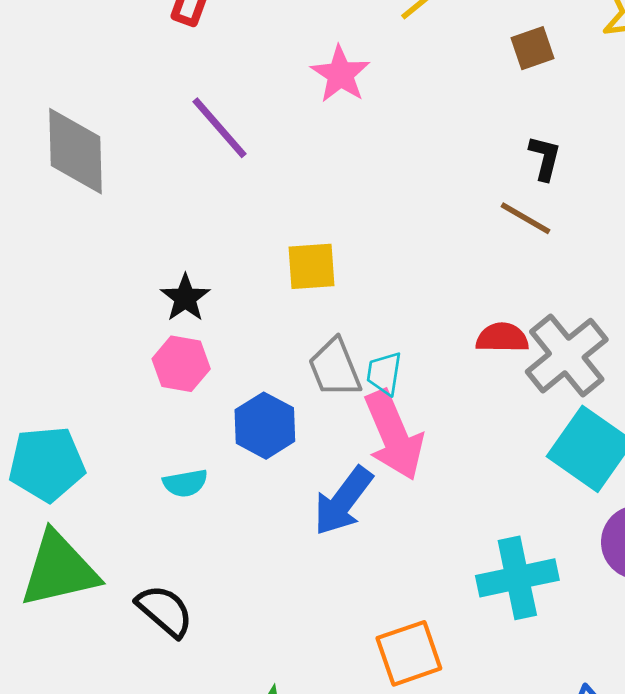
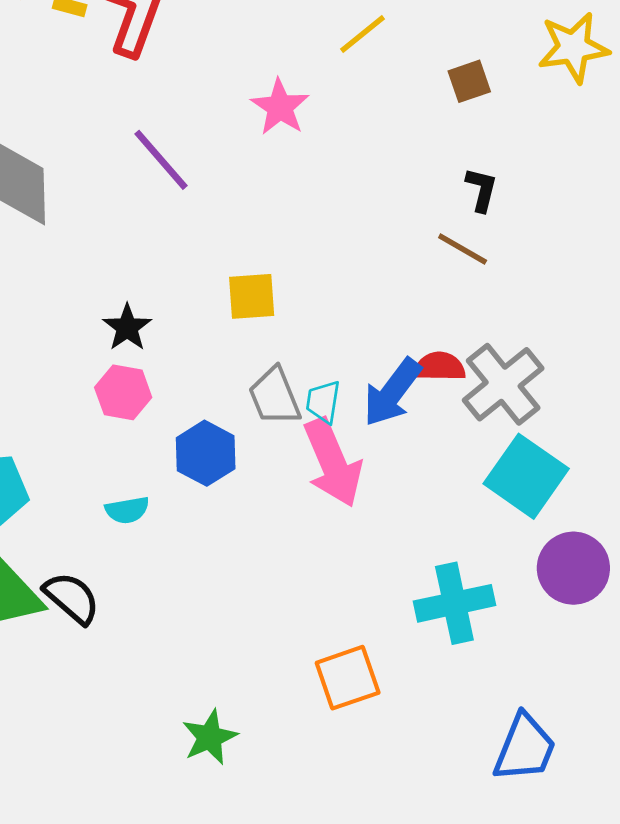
blue arrow: (343, 501) -> (392, 392), moved
black semicircle: (165, 611) -> (72, 598), moved

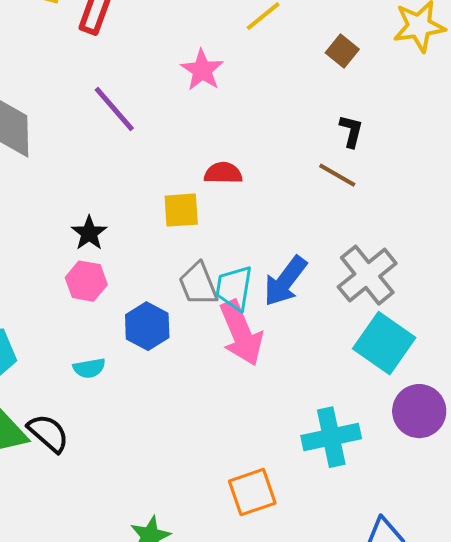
brown square: (469, 81) -> (342, 51), turned -32
red semicircle: (440, 367) -> (223, 173), moved
cyan trapezoid: (323, 402) -> (234, 288), size x1.4

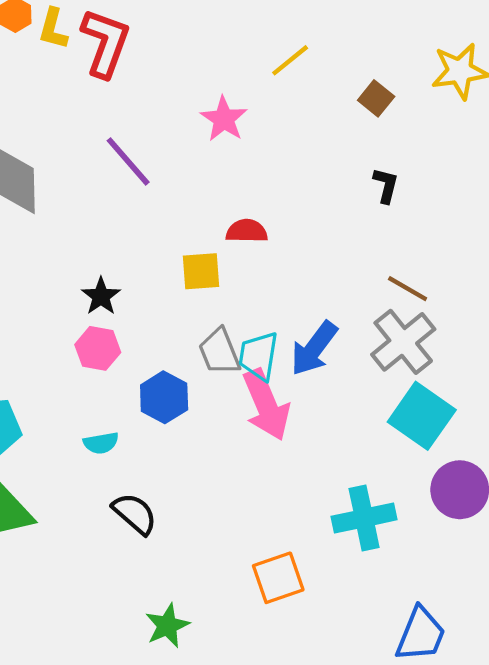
brown line: (337, 175) -> (408, 289), moved
black semicircle: (48, 433) -> (135, 514), moved

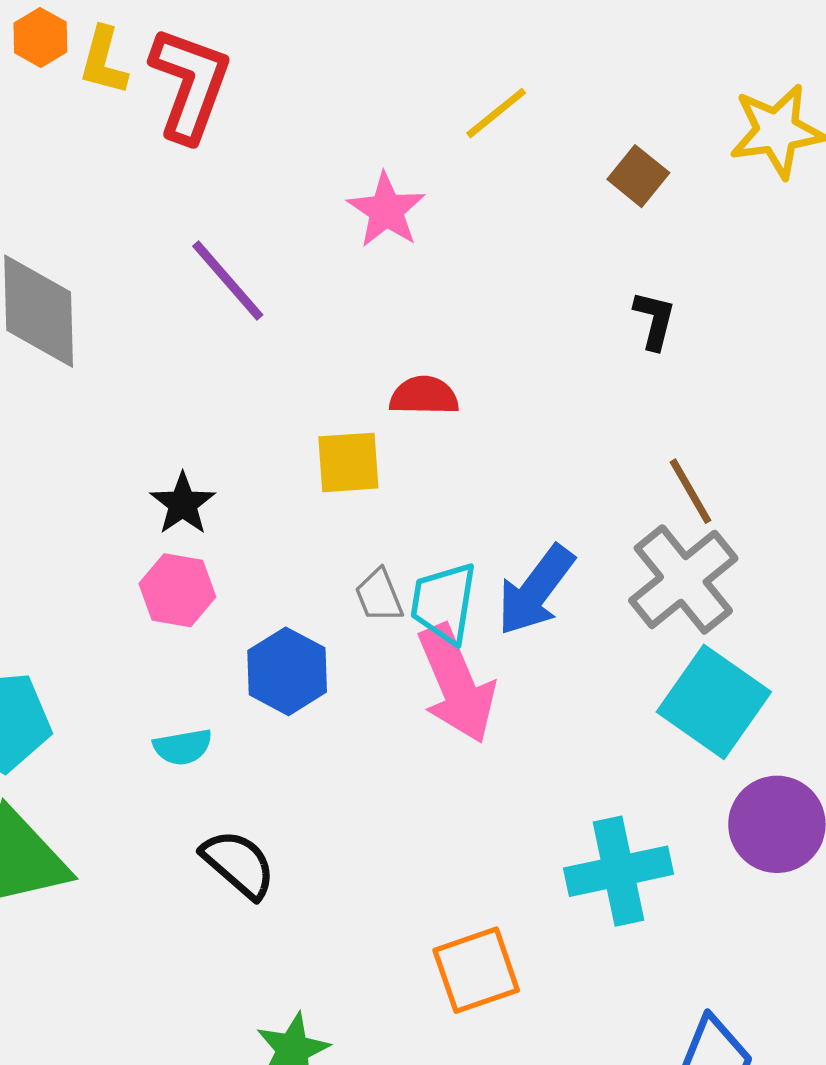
brown line: (408, 289) -> (691, 491), turned 30
gray trapezoid: (219, 352) -> (379, 596), size x0.7

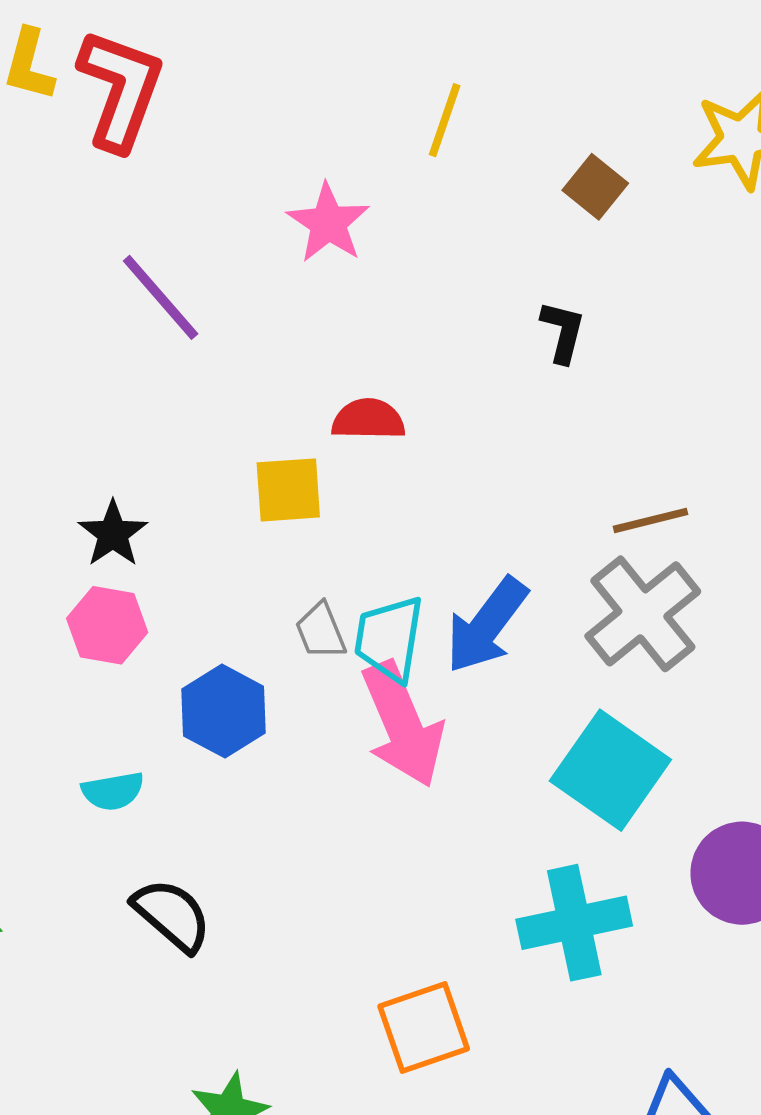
yellow line: (496, 113) -> (445, 120), turned -32
black L-shape: (654, 320) -> (563, 332), moved
brown line: (691, 491) -> (650, 520), turned -74
cyan square: (714, 702) -> (610, 770), moved

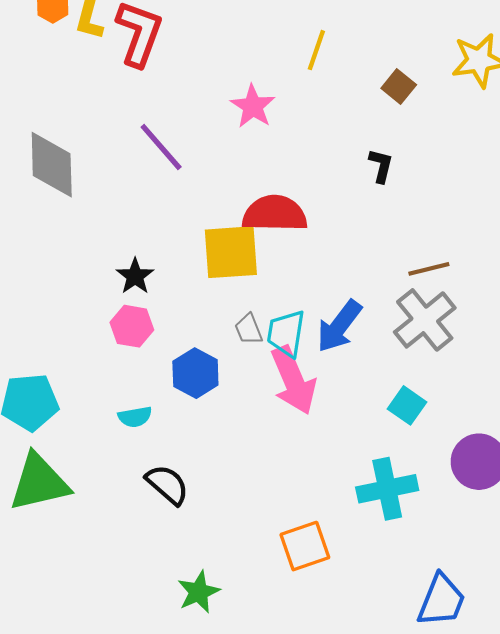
red semicircle: (368, 419) -> (275, 214), size x1.6
yellow square: (288, 490) -> (231, 252), size x1.5
cyan square: (610, 770) -> (407, 405), size x0.6

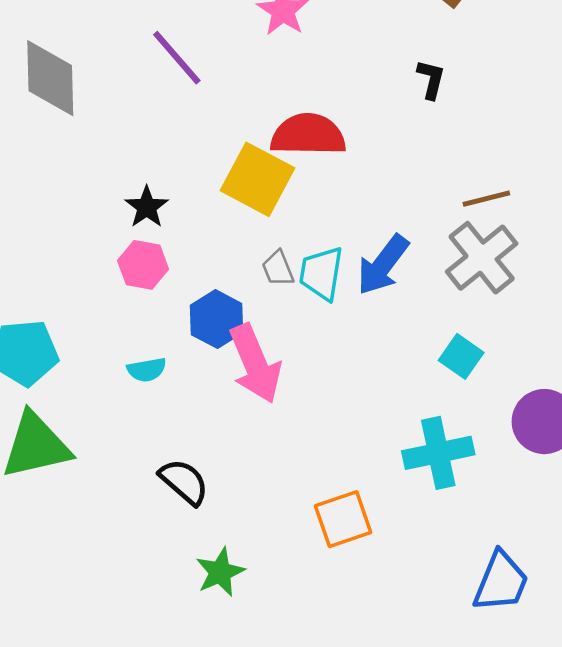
yellow square: (231, 252) -> (258, 179), turned 32
pink arrow: (293, 380) -> (255, 364), moved
black semicircle: (167, 485) -> (184, 482), moved

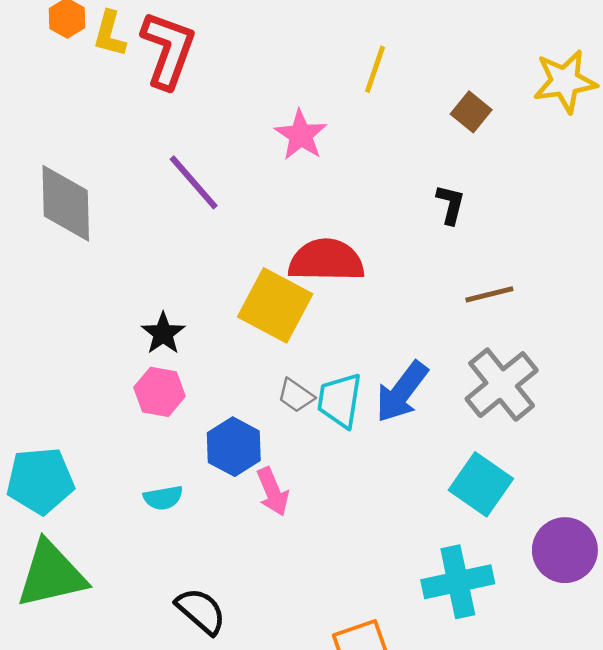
brown line: (486, 199) -> (489, 294), moved
gray trapezoid: (278, 268) -> (296, 395), turned -33
cyan square: (461, 356) -> (481, 484), size x1.4
pink arrow: (255, 364) -> (273, 492), size x0.6

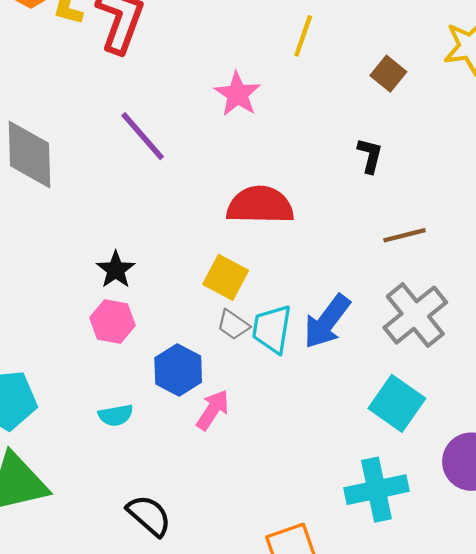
yellow square: (275, 305) -> (226, 277), moved, size x0.7
pink arrow: (273, 492) -> (213, 410), turned -123

